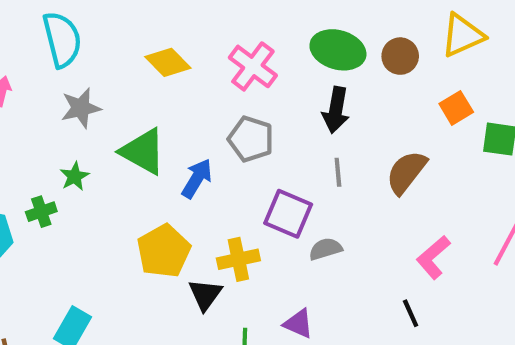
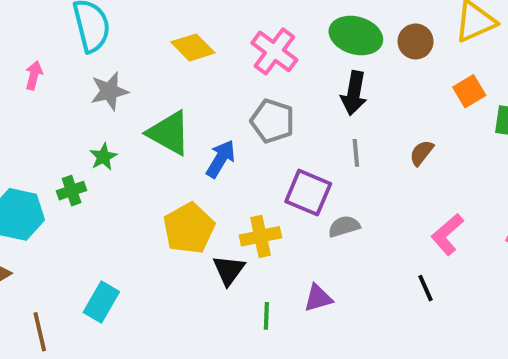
brown semicircle: (406, 172) -> (422, 153), size x0.6
purple triangle: (299, 324) -> (318, 298), turned -40

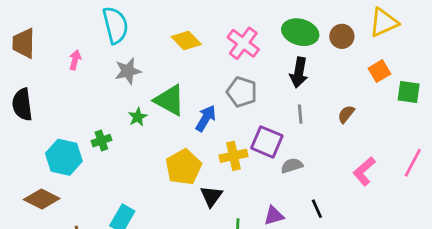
green star: (103, 157) -> (138, 117), moved
yellow cross: (260, 236) -> (233, 156), moved
black line: (425, 288) -> (317, 209), moved

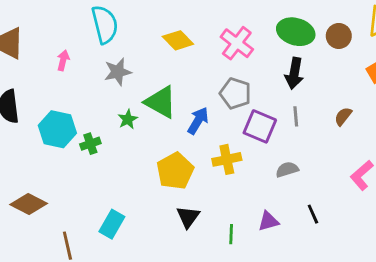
purple square: (267, 142) -> (260, 126), moved
cyan hexagon: (64, 157) -> (57, 129), moved
black triangle: (211, 196) -> (188, 217), moved

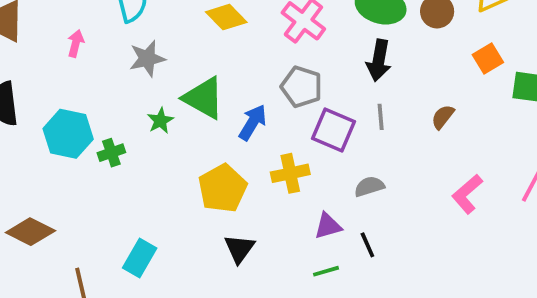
black line: (313, 214) -> (367, 245), moved
purple triangle: (268, 221) -> (328, 226), moved
green line: (231, 234) -> (326, 271), moved, turned 72

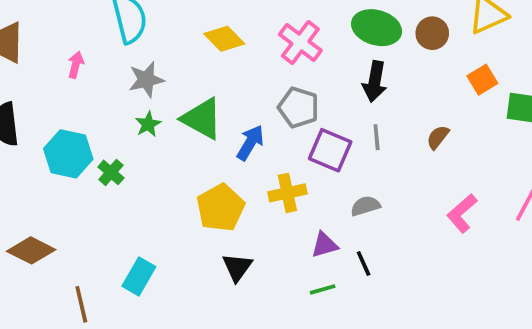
green star: (160, 121) -> (148, 124), moved
green cross: (111, 153) -> (111, 172), turned -30

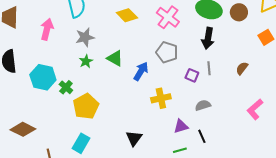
pink arrow: (76, 65) -> (47, 29), size x1.5
green triangle: (202, 119) -> (115, 58), size x0.7
purple square: (330, 150) -> (192, 75), moved, size x0.6
yellow pentagon: (221, 208) -> (86, 106), moved

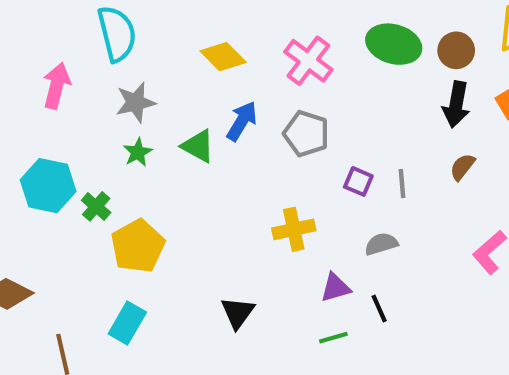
black arrow: (208, 38) -> (456, 104), moved
gray line: (209, 68) -> (402, 184), moved
blue arrow: (141, 71) -> (242, 121), moved

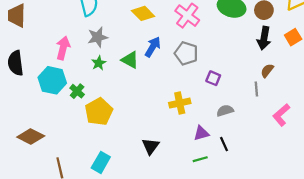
pink arrow: (56, 86) -> (63, 48), moved
gray line: (402, 184) -> (256, 89), moved
cyan rectangle: (127, 323) -> (101, 162), moved

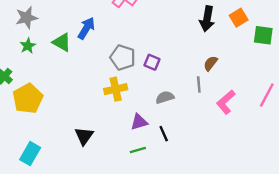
gray pentagon: (186, 53) -> (123, 57), moved
brown semicircle: (267, 71) -> (211, 63), moved
gray line: (256, 89) -> (199, 84), moved

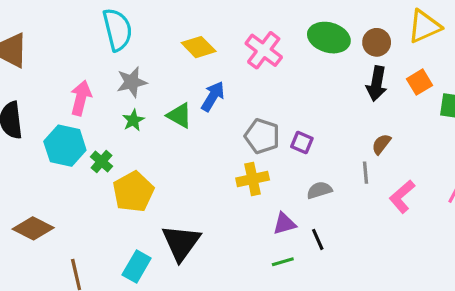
black triangle: (84, 136) -> (181, 243), moved, size x1.5

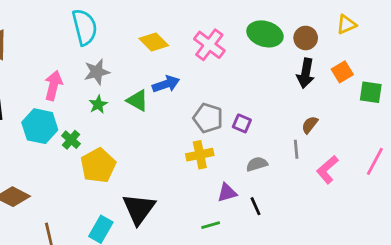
yellow triangle: (424, 26) -> (346, 24), size x0.7
blue arrow: (213, 96) -> (166, 84), turned 40
green line: (283, 262) -> (211, 225), moved

